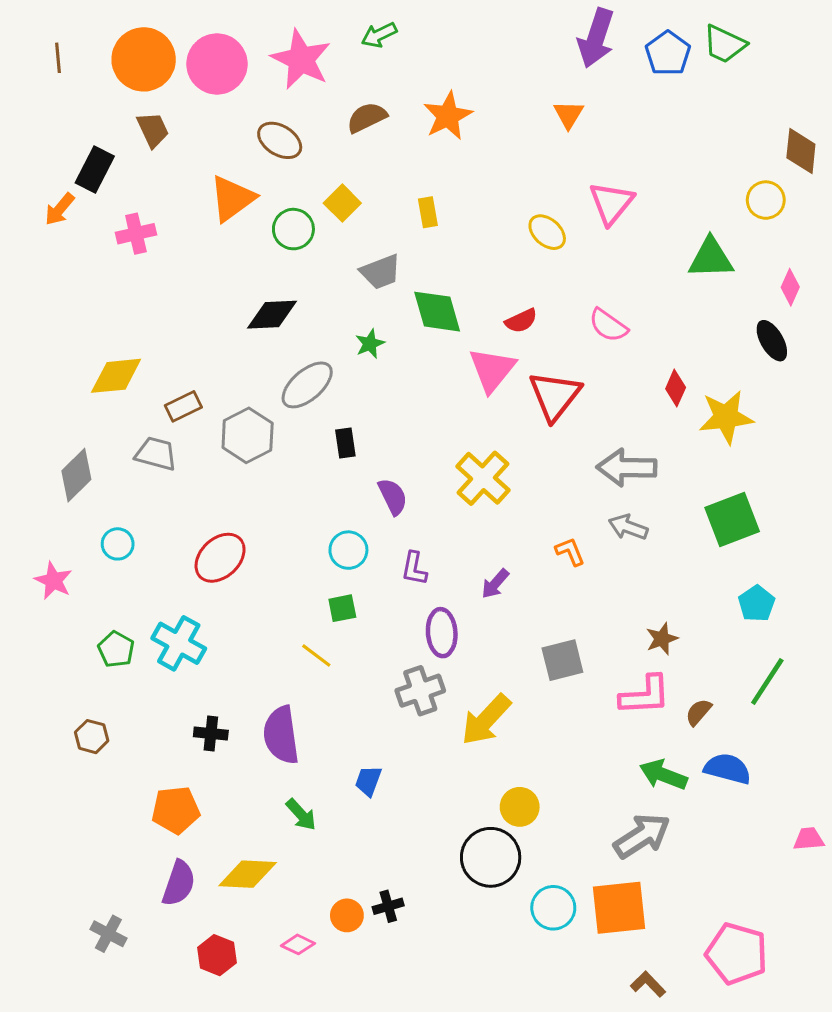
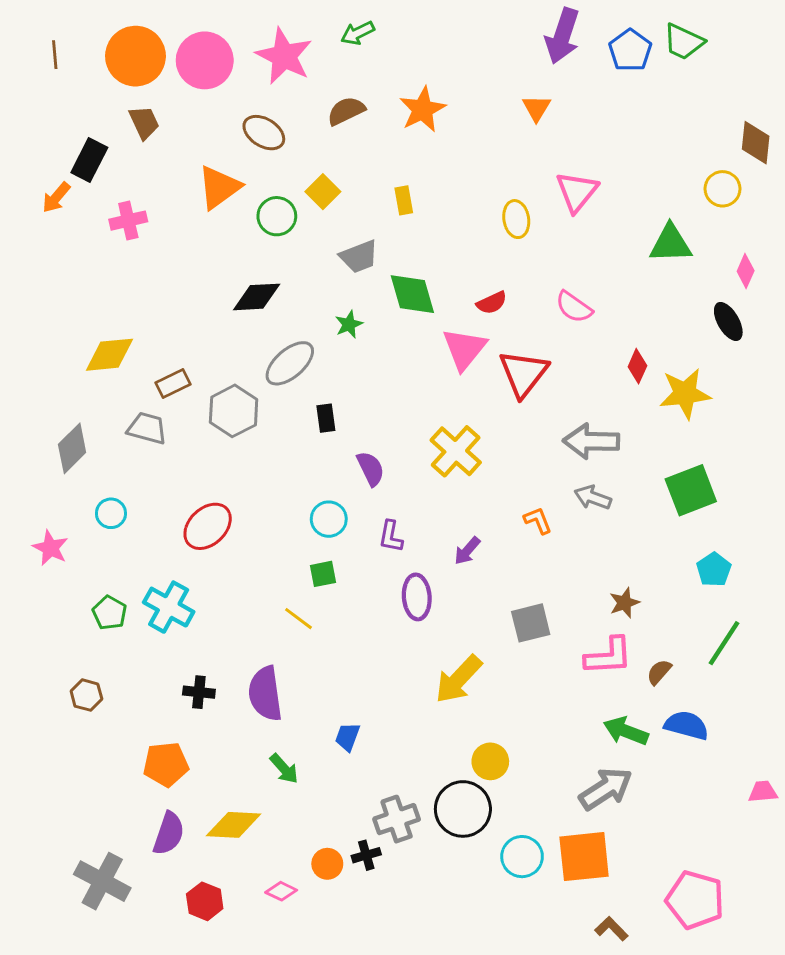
yellow ellipse: (547, 232) -> (516, 219), turned 39
gray cross: (420, 691) -> (397, 819), moved
gray cross: (108, 934) -> (102, 881), size x1.6

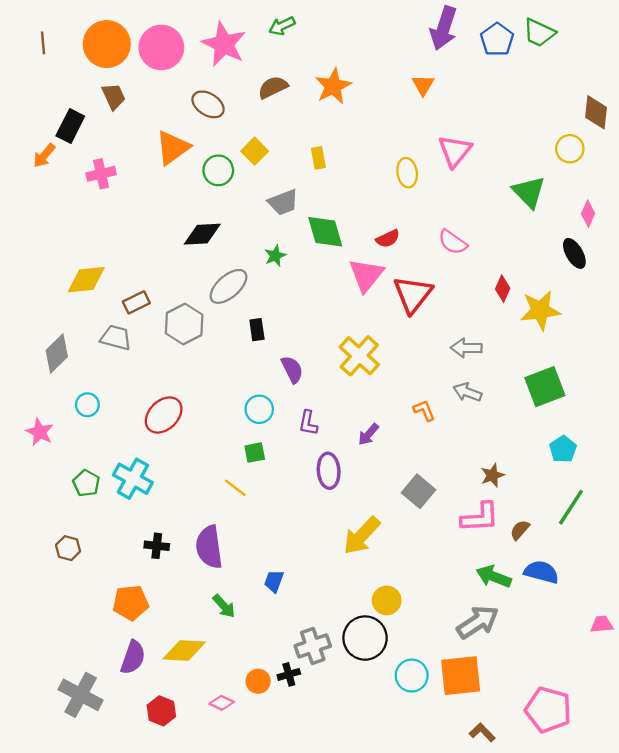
green triangle: (671, 244) -> (529, 192), turned 48
gray arrow: (591, 441) -> (466, 348), size x0.7
gray square: (531, 623) -> (419, 491), turned -36

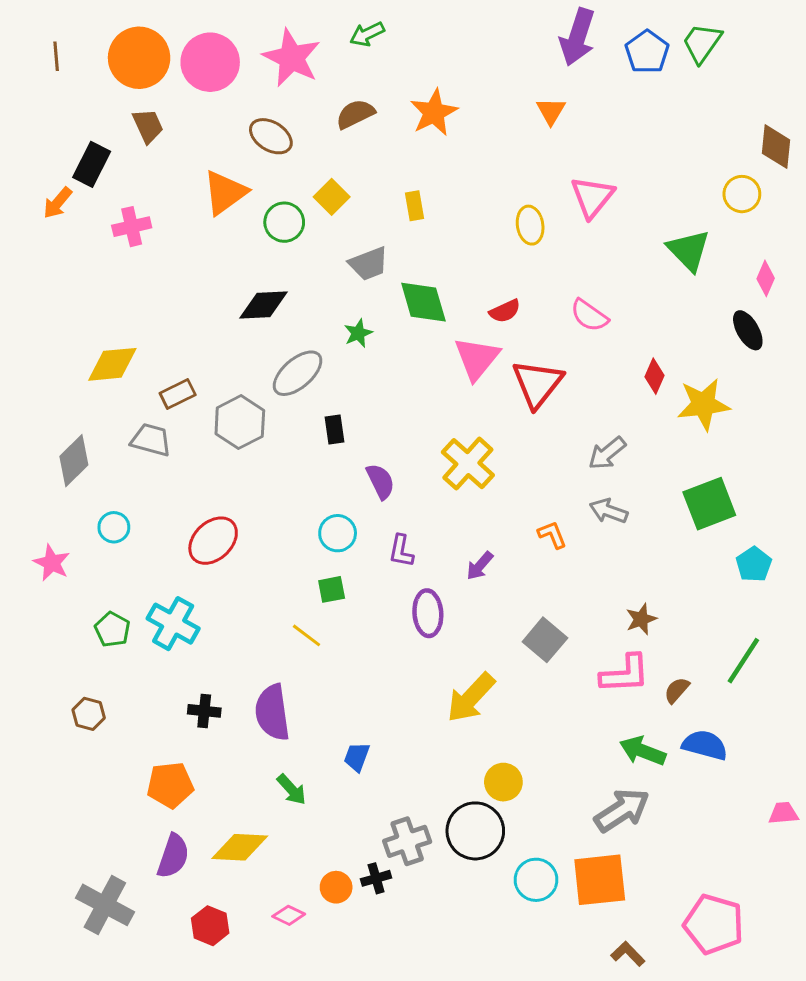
green trapezoid: (539, 33) -> (702, 43), turned 100
gray arrow: (466, 348) -> (607, 453), turned -40
cyan pentagon: (563, 449) -> (754, 564), moved

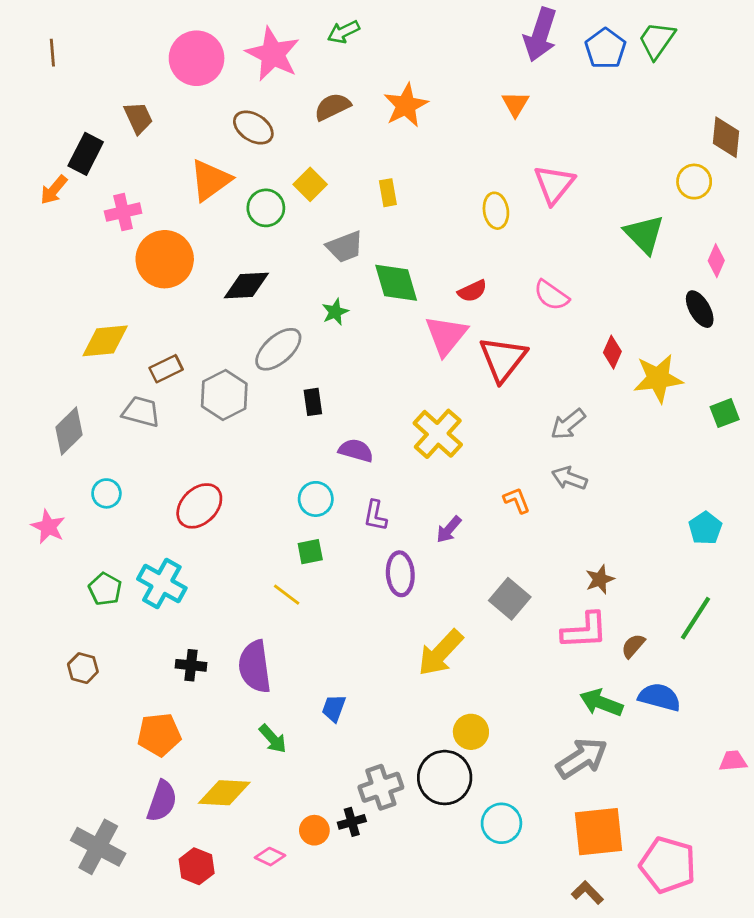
orange circle: (139, 58) -> (165, 259), moved
purple semicircle: (380, 481) -> (356, 450), turned -48
green square: (709, 504) -> (725, 413), moved, size x0.6
orange square: (600, 880) -> (598, 832), moved

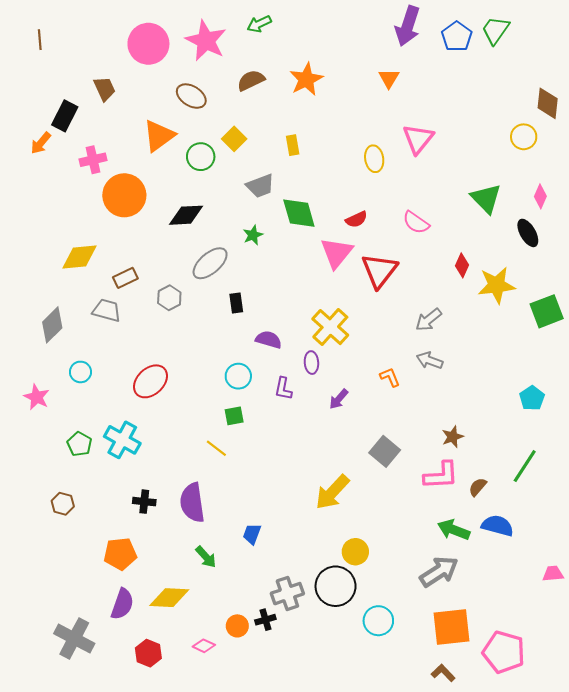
green triangle: (644, 234) -> (486, 198), moved
gray hexagon: (224, 395) -> (169, 298), size x0.7
green square: (725, 413) -> (547, 311), size x1.5
purple ellipse: (400, 574) -> (311, 363), moved, size x0.7

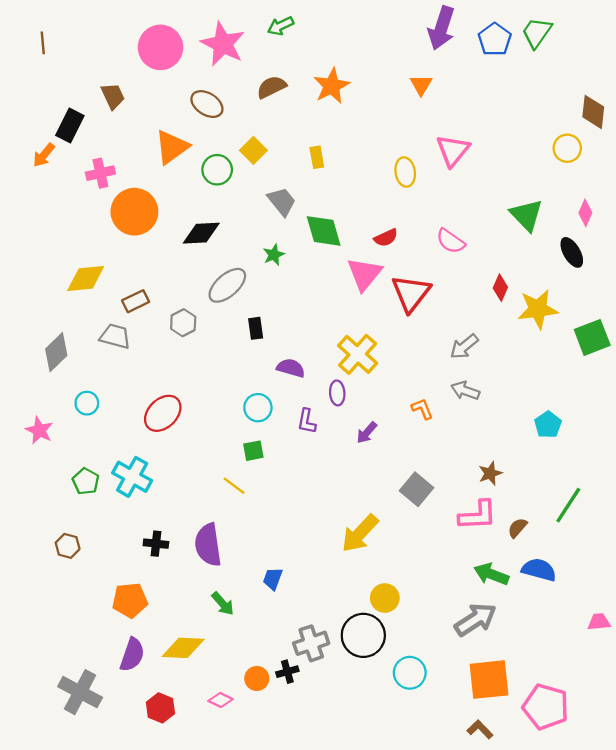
gray trapezoid: (260, 186) -> (282, 201), turned -108
cyan pentagon: (532, 398) -> (548, 425), moved

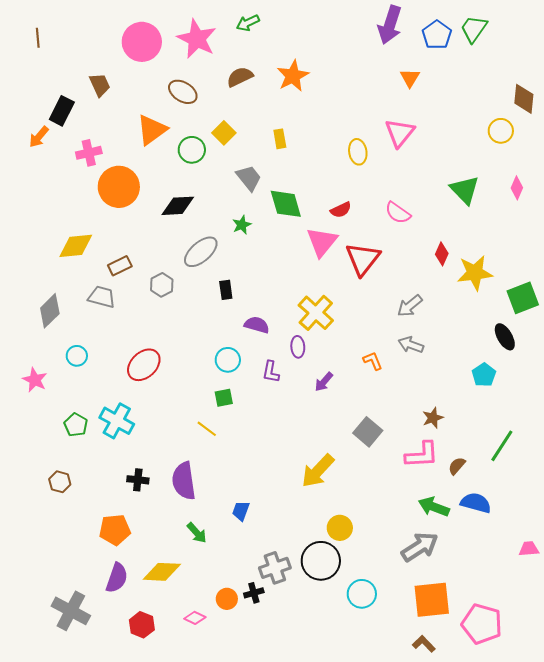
orange triangle: (421, 85) -> (410, 78), moved
black ellipse: (572, 252) -> (505, 337), moved

